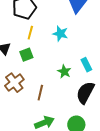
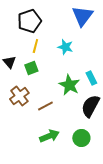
green star: (64, 72) -> (69, 85), size x1.5
brown line: (40, 93) -> (45, 106), turned 49

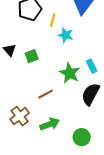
yellow line: (35, 46) -> (53, 20), moved
brown cross: (19, 96) -> (20, 116), moved
green circle: (81, 138) -> (82, 137), moved

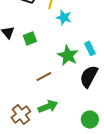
brown cross: (20, 116) -> (21, 114), moved
green circle: (82, 137) -> (90, 119), moved

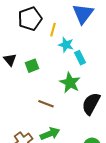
cyan rectangle: (90, 48) -> (80, 58), moved
brown line: (44, 76) -> (46, 104), turned 49

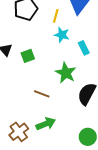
yellow line: (53, 30) -> (56, 16), moved
cyan rectangle: (80, 58) -> (84, 48), moved

